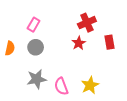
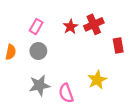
red star: (79, 43) -> (71, 27), moved
yellow star: (90, 85) -> (97, 80), moved

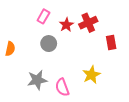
pink rectangle: (36, 27) -> (43, 16), moved
gray circle: (38, 51) -> (49, 44), moved

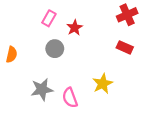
red cross: (88, 23) -> (127, 15), moved
red rectangle: (111, 42) -> (125, 47), turned -56

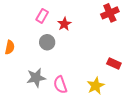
red rectangle: (125, 47) -> (114, 63), moved
yellow star: (103, 84) -> (96, 86), moved

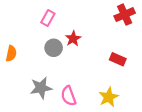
red star: (64, 24) -> (73, 39), moved
red rectangle: (114, 63) -> (118, 59), moved

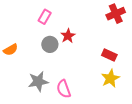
orange semicircle: (11, 54) -> (11, 50), turned 48
yellow star: (109, 97) -> (110, 78), moved

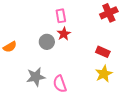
pink rectangle: (45, 17) -> (61, 16), moved, turned -40

